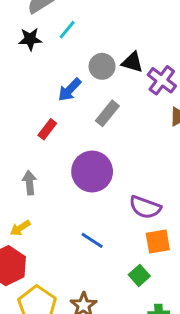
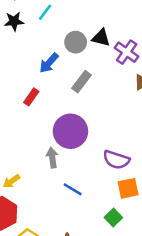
gray arrow: (30, 183) -> (52, 158), moved

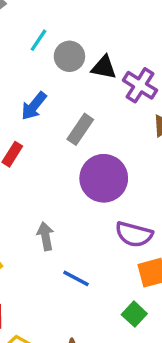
cyan line: (45, 12) -> (39, 40), moved
gray circle: (76, 42) -> (69, 56), moved
purple circle: (70, 131) -> (104, 178), moved

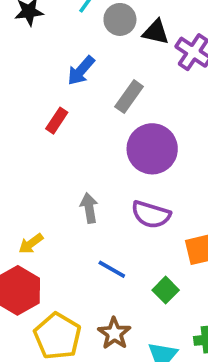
purple semicircle: (134, 234) -> (151, 215), moved
blue line: (76, 278) -> (112, 269), moved
green square: (134, 314) -> (166, 290), moved

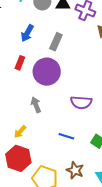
purple circle: (152, 149) -> (47, 72), moved
gray arrow: (89, 208) -> (36, 105), moved

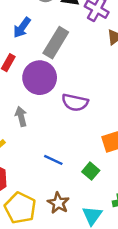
gray rectangle: (56, 42) -> (56, 43), size x1.4
purple semicircle: (81, 102) -> (75, 102), moved

